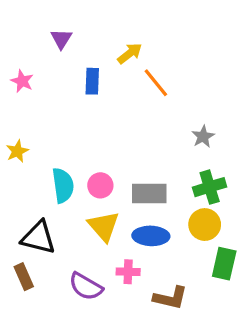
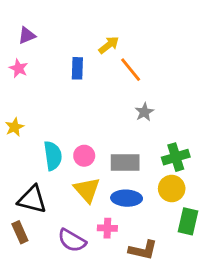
purple triangle: (61, 39) -> (27, 35), moved, turned 36
gray star: (203, 137) -> (144, 112), moved

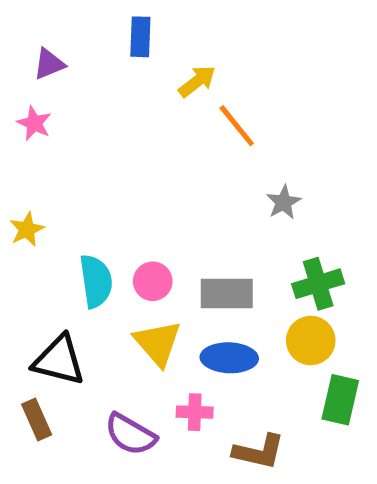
blue rectangle: (77, 68) -> (140, 37), moved
gray star: (144, 112) -> (284, 202), moved

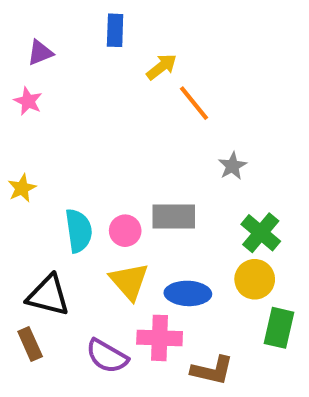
green cross: (318, 284) -> (261, 233), turned -33
gray rectangle: (227, 294) -> (174, 217), moved
pink cross: (195, 412) -> (160, 338), size x1.5

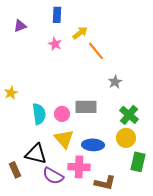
pink star: (28, 101) -> (55, 44), moved
black triangle: (48, 295) -> (36, 154), moved

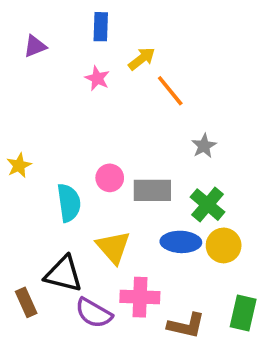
pink circle: (62, 114) -> (110, 178), moved
green cross: (129, 115) -> (208, 205), moved
blue ellipse: (93, 145) -> (181, 242), moved
green rectangle: (138, 162) -> (243, 313), moved

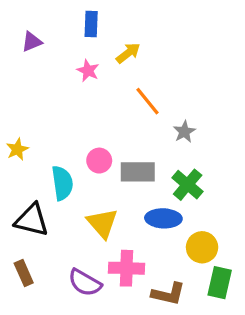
orange line: (170, 91) -> (147, 101), moved
yellow circle: (224, 245) -> (202, 247), moved
black triangle: (63, 274) -> (32, 220), moved

